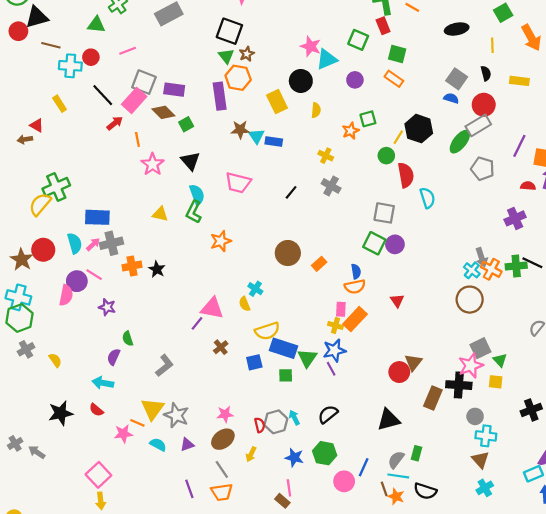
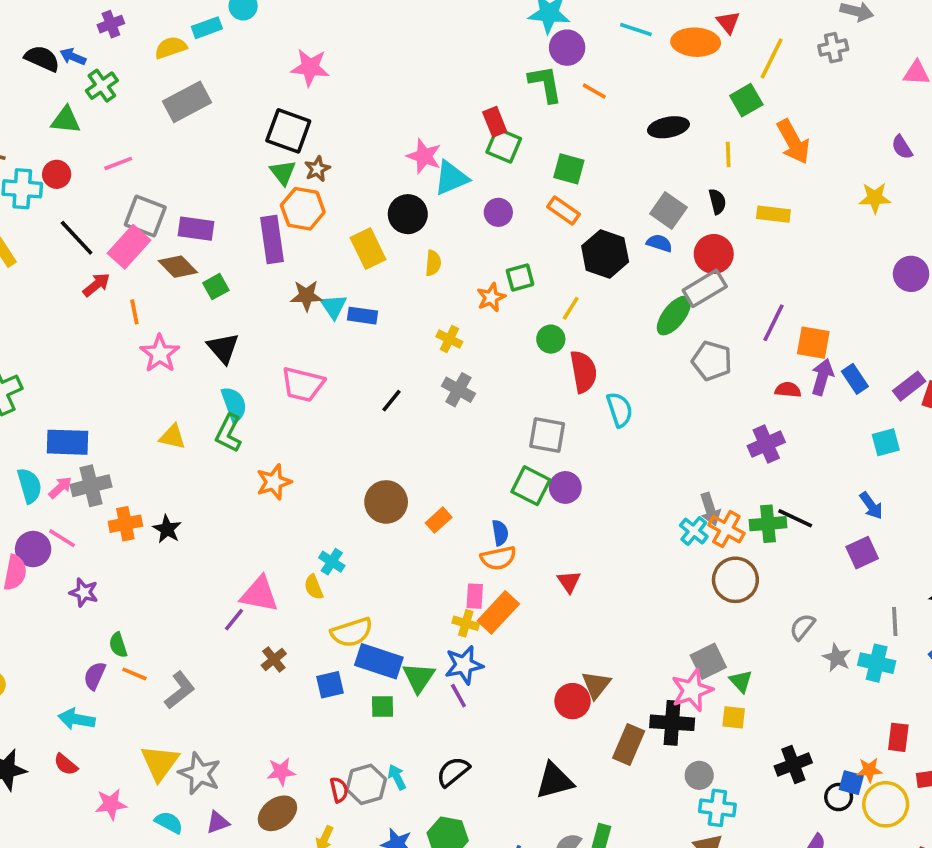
red rectangle: (383, 26) -> (495, 122), moved
black hexagon: (419, 129) -> (605, 254), moved
brown circle: (470, 300) -> (735, 580), moved
orange line: (137, 423) -> (134, 674), moved

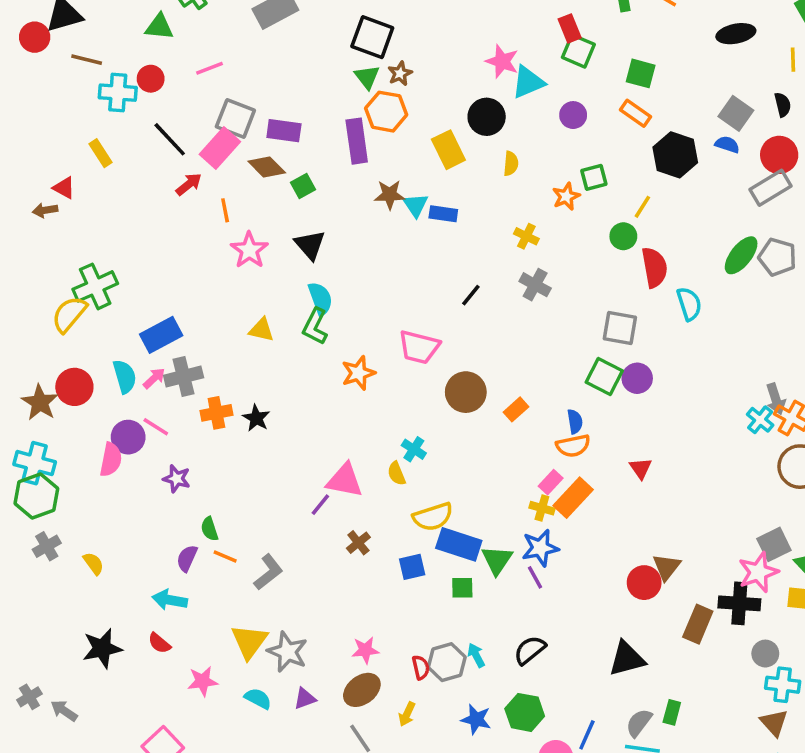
green ellipse: (674, 316) -> (741, 255), moved
pink trapezoid: (303, 384) -> (419, 347), moved
blue rectangle: (67, 442) -> (161, 335), turned -30
pink rectangle: (475, 596) -> (551, 482), turned 40

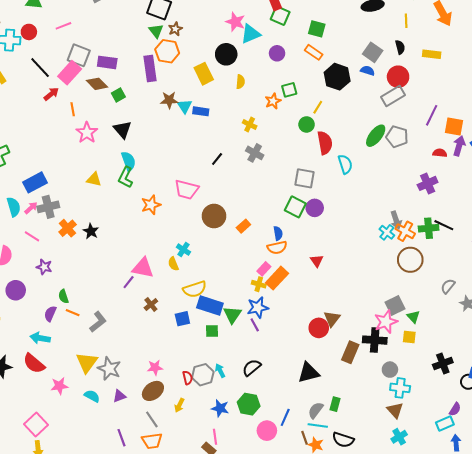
orange cross: (216, 413) -> (68, 228), turned -30
purple circle: (128, 437) -> (16, 290), moved
red semicircle: (159, 643) -> (34, 363), size x1.6

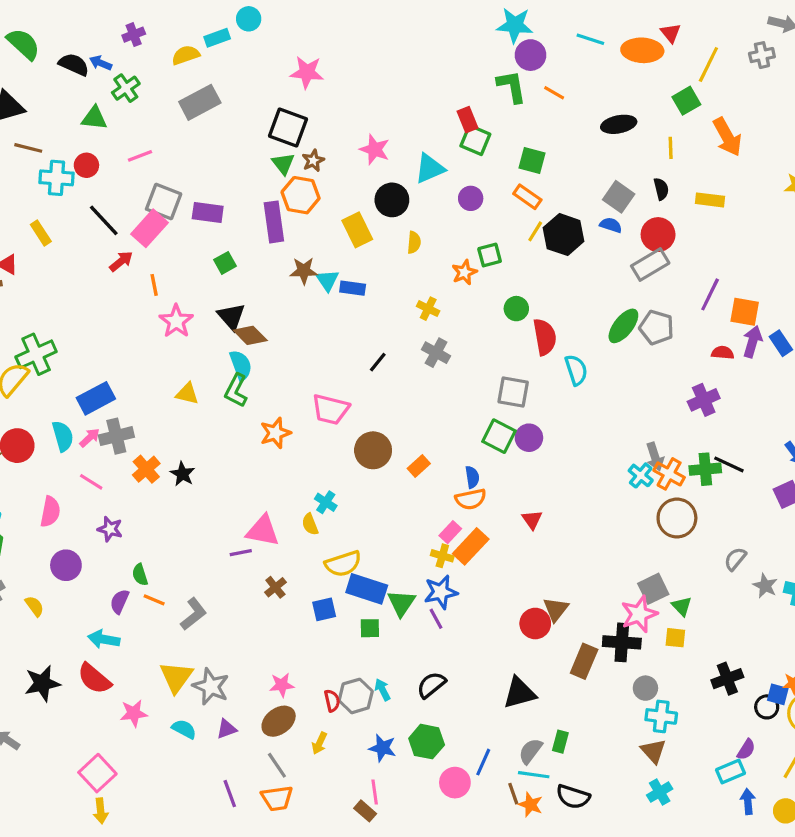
pink star: (235, 22) -> (375, 150), moved
brown diamond: (97, 84) -> (250, 335), moved
yellow line: (318, 107) -> (535, 231), moved
purple line: (129, 282) -> (241, 553), turned 40

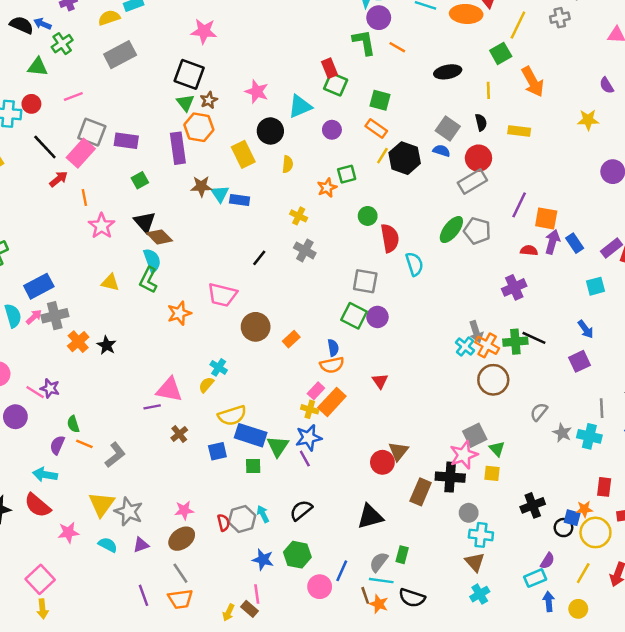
pink line: (91, 482) -> (35, 392), moved
yellow semicircle: (310, 524) -> (206, 385), turned 63
yellow arrow: (319, 743) -> (228, 613), moved

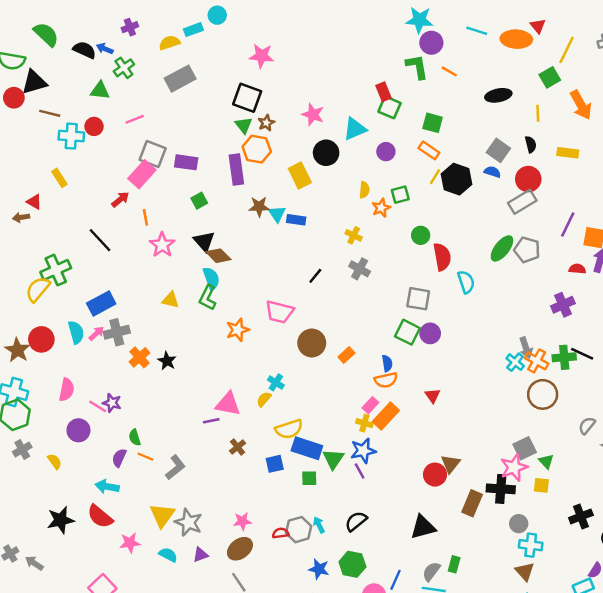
black line: (45, 147) -> (100, 240), moved
yellow semicircle: (288, 164) -> (364, 190), moved
red semicircle: (224, 523) -> (281, 533), turned -84

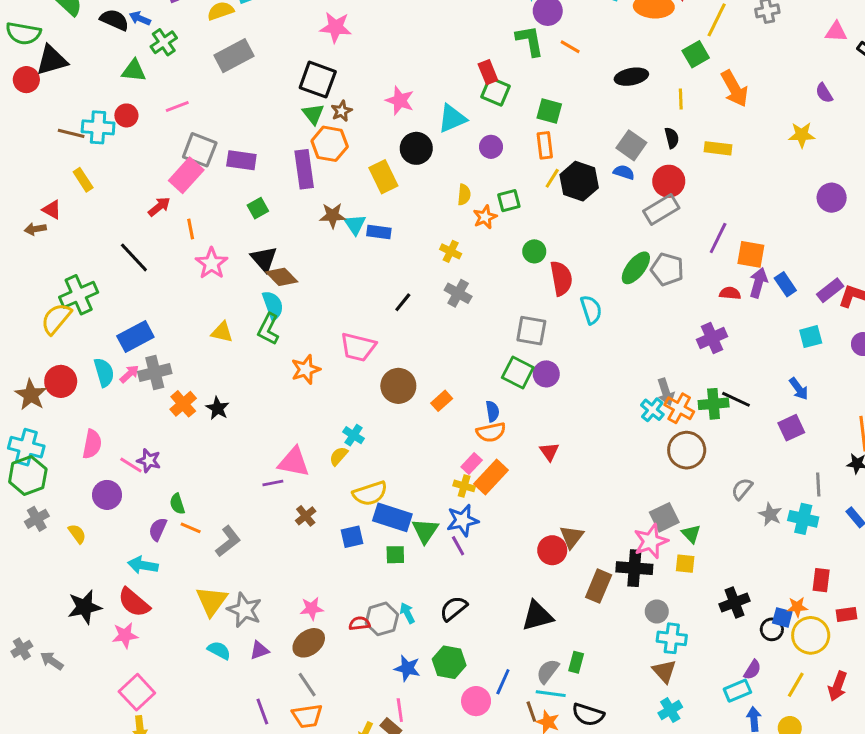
brown line: (50, 113) -> (71, 133), moved
orange rectangle: (429, 150) -> (545, 145), turned 48
pink star: (130, 543) -> (125, 635), moved

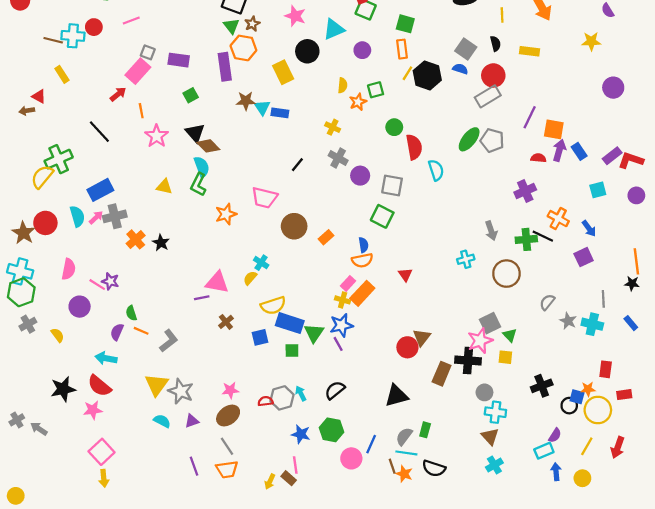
gray square: (200, 150) -> (148, 52), size x0.6
purple circle: (546, 374) -> (360, 176), moved
orange cross: (679, 408) -> (558, 219), moved
cyan cross: (652, 410) -> (466, 259), moved, turned 35

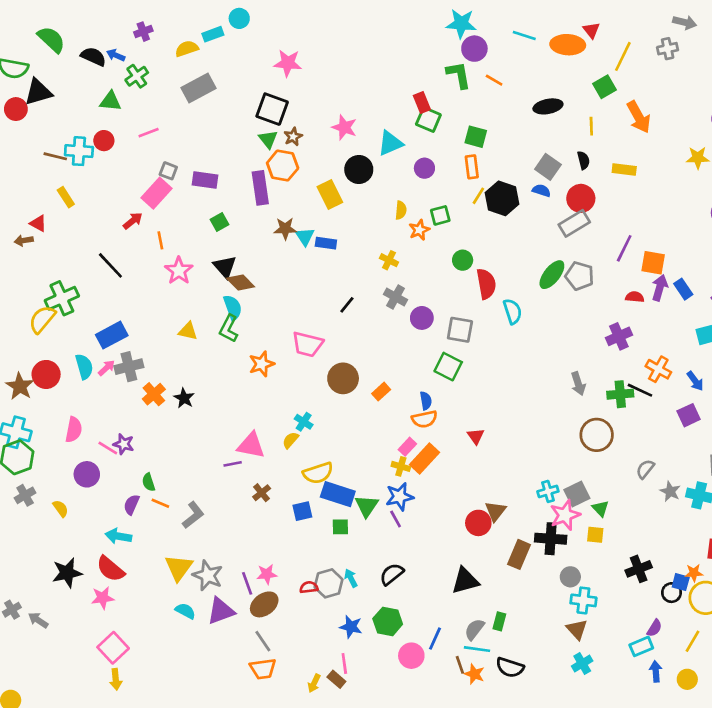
cyan cross: (466, 259) -> (548, 491), moved
purple triangle: (192, 421) -> (221, 611), size x1.6
purple line: (194, 466) -> (247, 583), moved

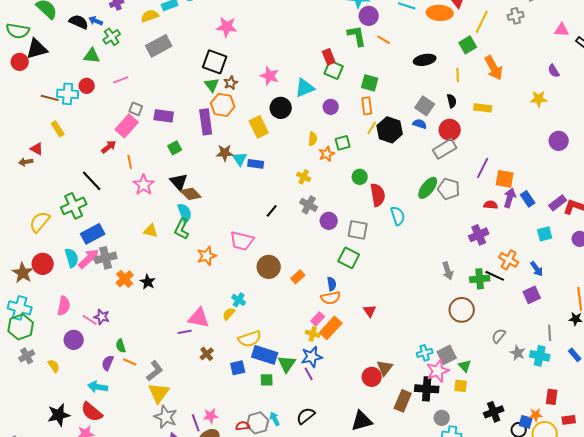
green cross: (62, 298) -> (74, 206), moved
pink arrow: (107, 368) -> (89, 259), size x1.6
yellow triangle: (179, 568) -> (159, 393), moved

